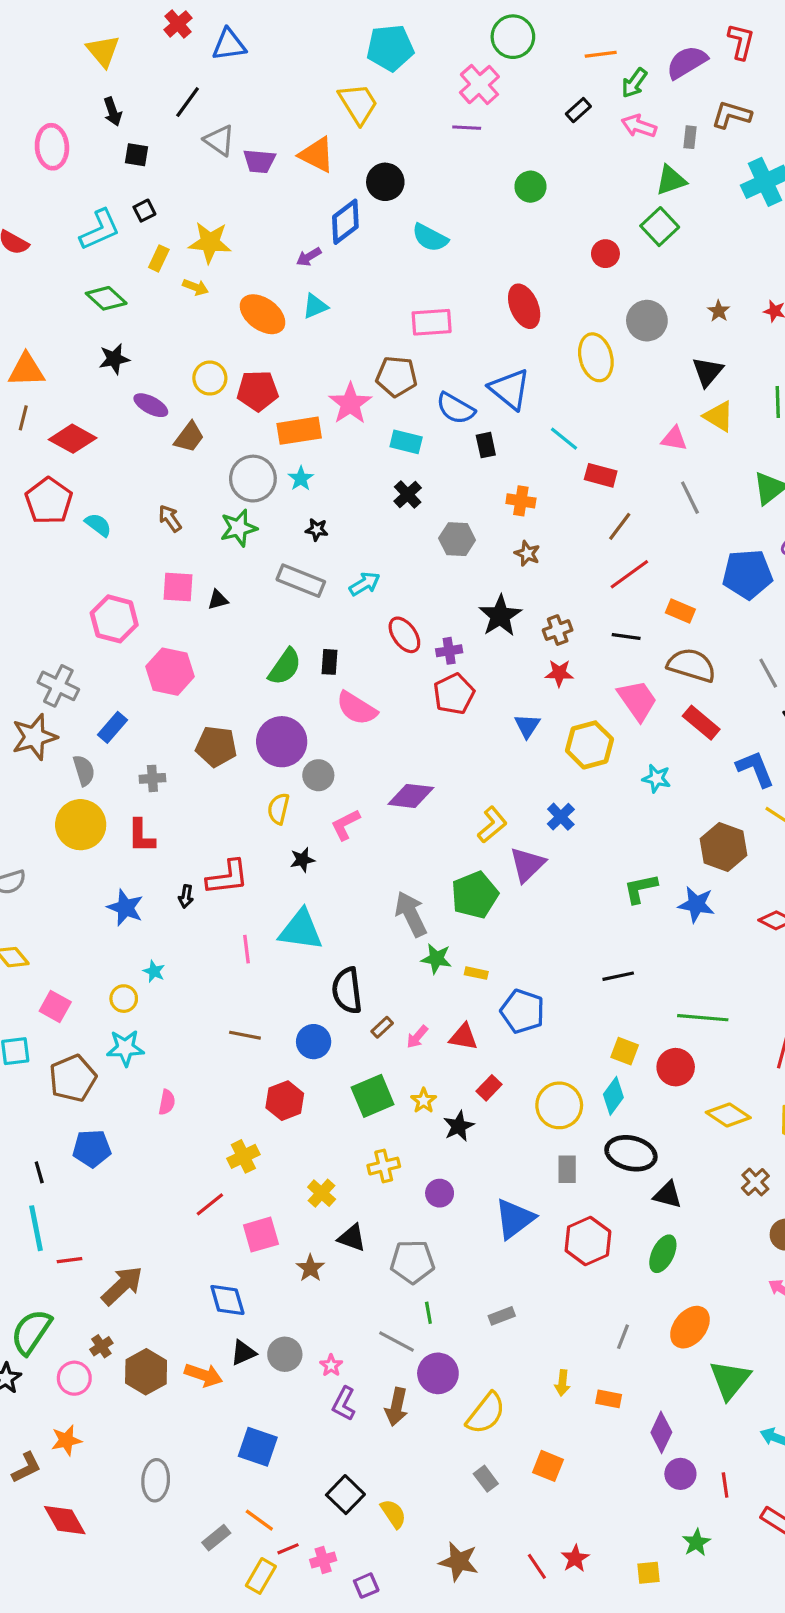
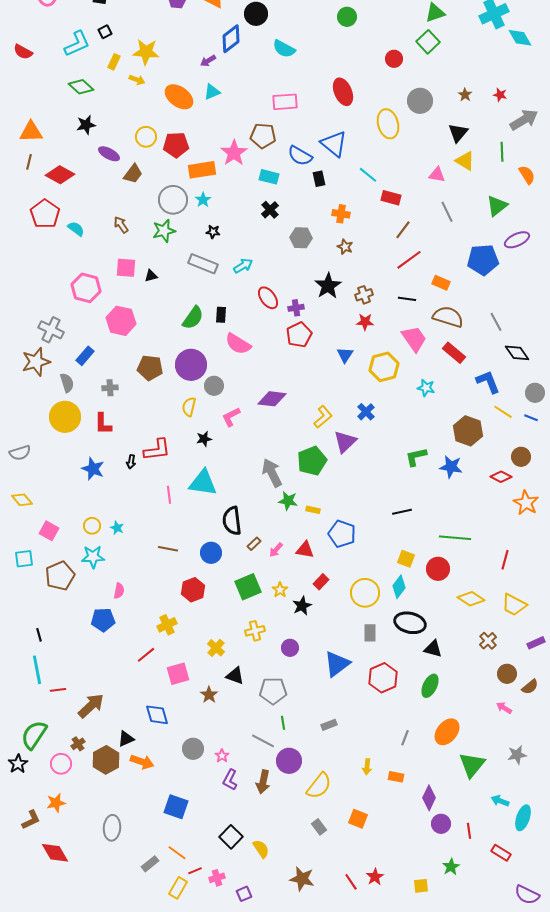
cyan star: (154, 971) -> (117, 528), moved
blue pentagon: (92, 1148) -> (103, 620), moved
black triangle: (243, 1353) -> (126, 739), moved

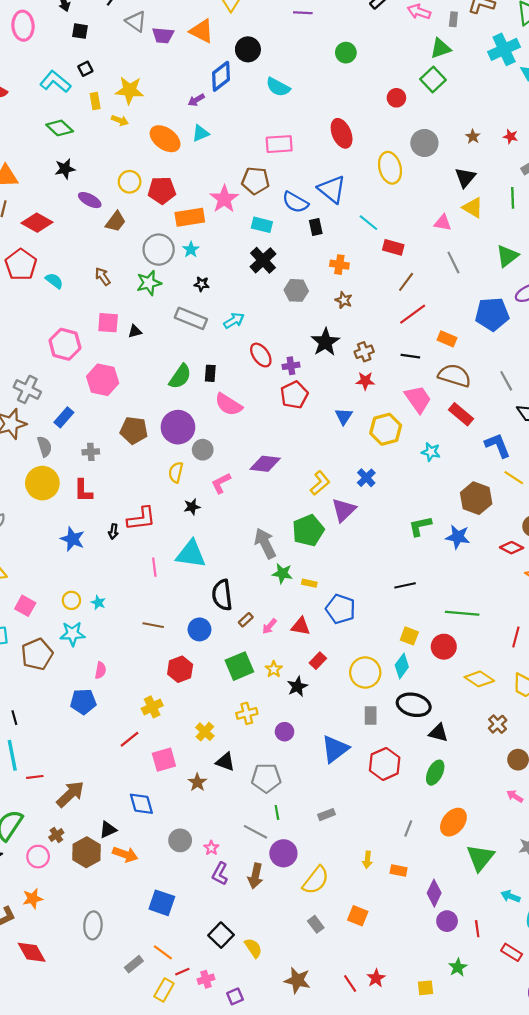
cyan L-shape: (77, 44) -> (55, 82), turned -116
yellow rectangle: (114, 62) -> (95, 101), turned -35
black cross: (270, 210) -> (263, 260), size x1.4

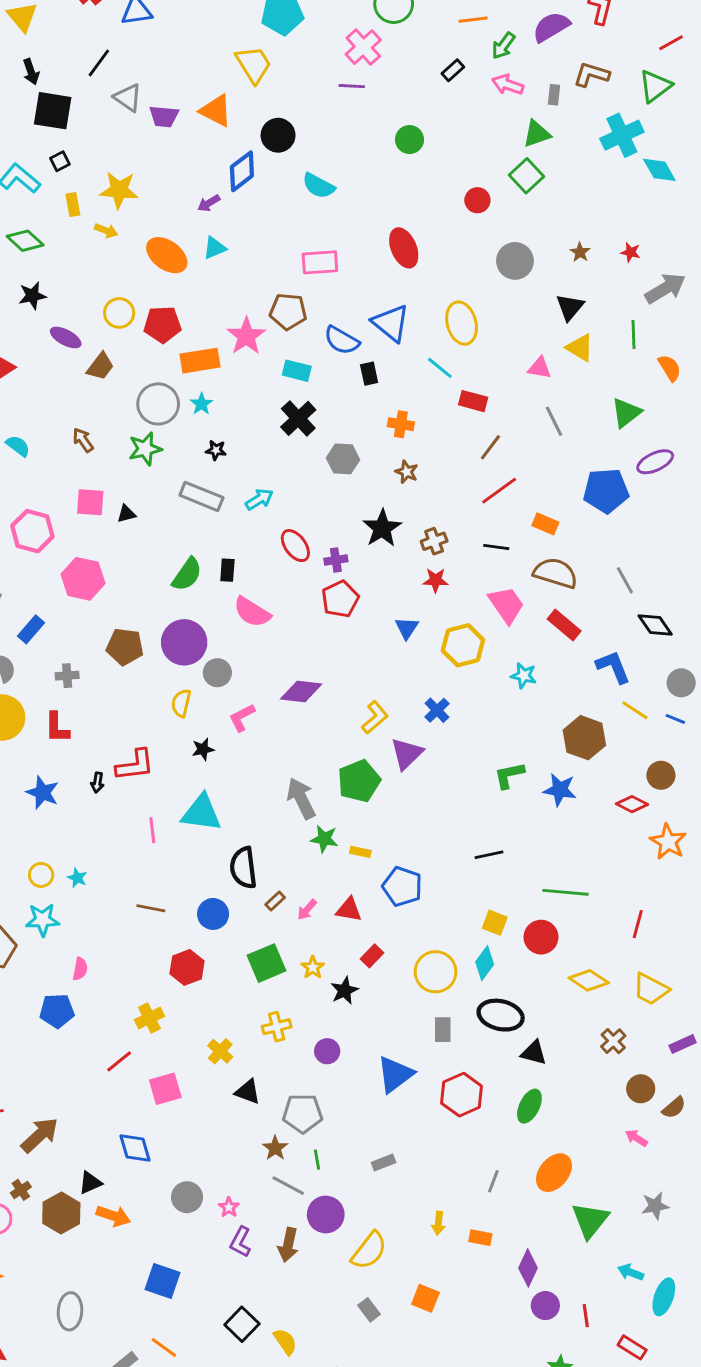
black square: (80, 31) -> (53, 111), size x1.8
yellow ellipse: (390, 168) -> (462, 323), moved
brown star: (197, 782) -> (275, 1148), moved

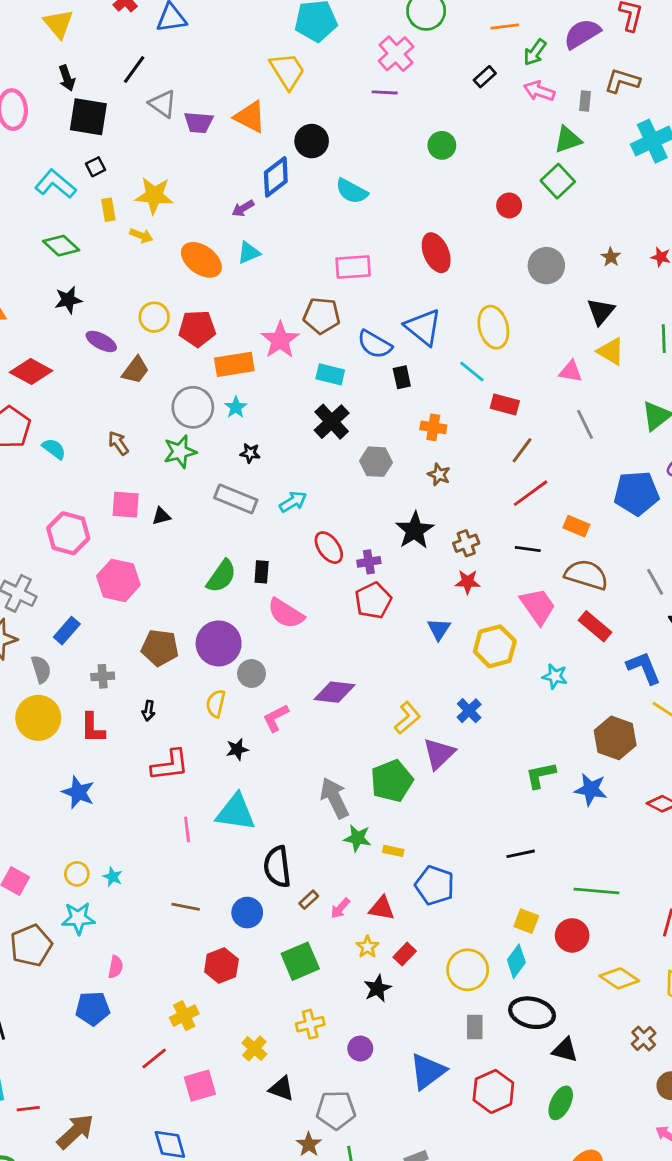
black arrow: (97, 782) -> (148, 711), moved
yellow star: (313, 967) -> (367, 947), moved

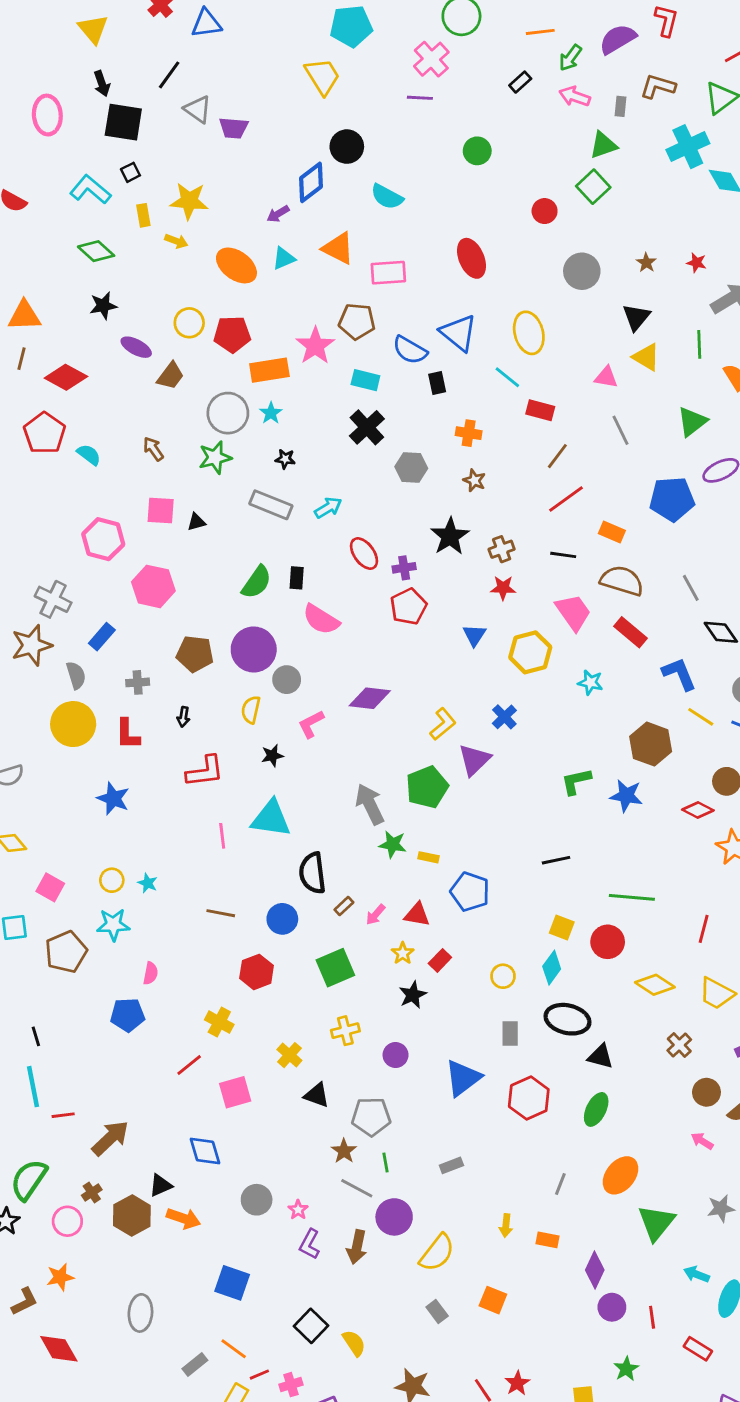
orange triangle: (250, 117) -> (338, 248), moved
yellow circle: (468, 970) -> (503, 976), size x0.6
yellow cross: (184, 1016) -> (219, 1022), turned -36

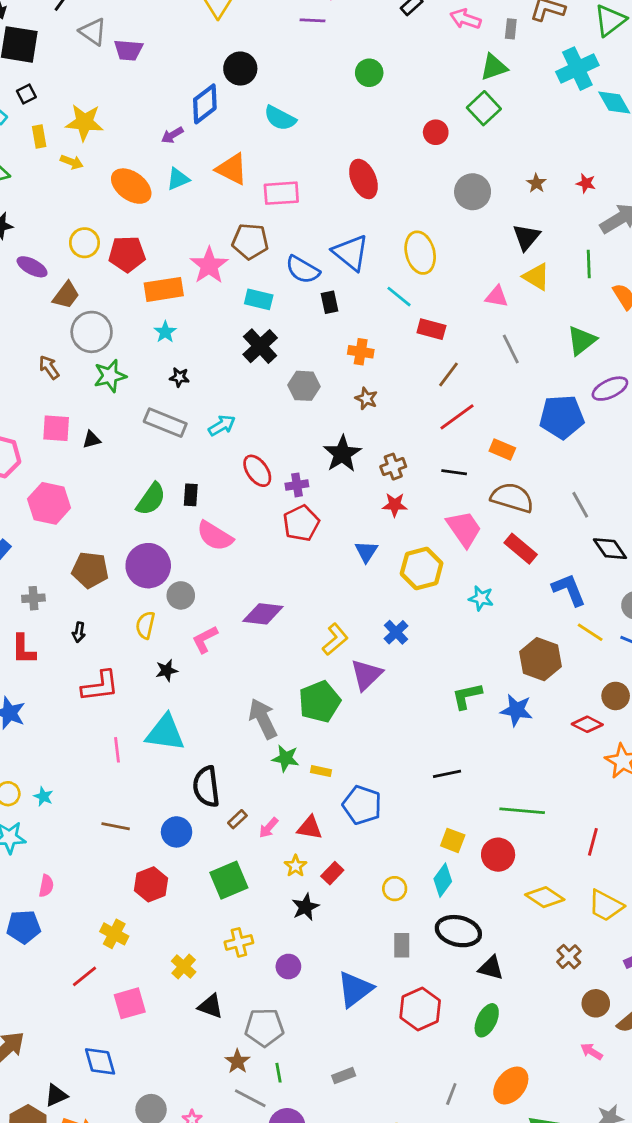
gray circle: (228, 413) -> (92, 332), moved

